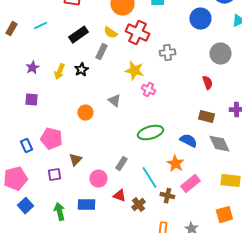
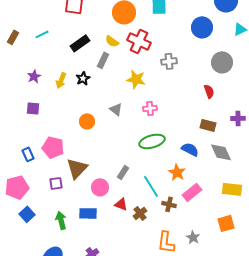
pink cross: (148, 90) -> (150, 108), moved, turned -32
brown triangle: (75, 160) -> (77, 168), size x1.6

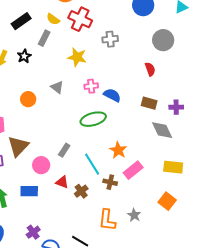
purple cross: (238, 118) -> (176, 107), moved
blue semicircle: (190, 149) -> (112, 95), moved
orange square: (226, 223) -> (167, 201), turned -36

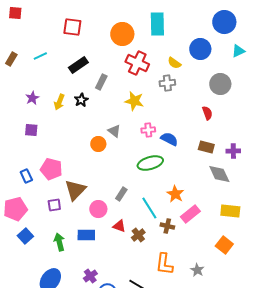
yellow semicircle: (53, 19) -> (174, 63), moved
orange circle: (28, 99) -> (98, 144), moved
gray star: (134, 215) -> (197, 270), moved

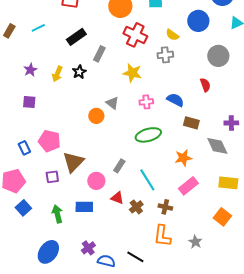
blue semicircle: (169, 139) -> (175, 100), moved
brown rectangle: (206, 147) -> (191, 123), moved
orange star: (175, 194) -> (183, 158), moved, turned 30
brown cross: (167, 226) -> (165, 207), moved

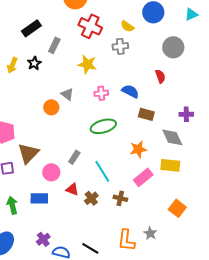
yellow rectangle: (228, 183) -> (170, 165), moved
orange L-shape: (162, 236) -> (126, 240), moved

